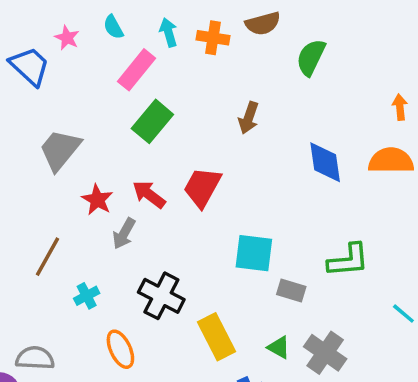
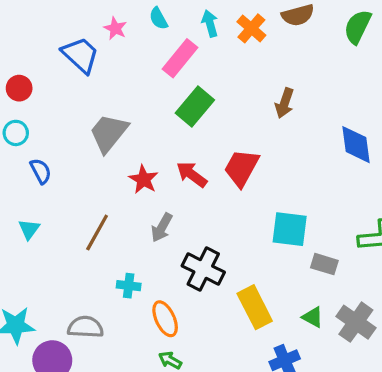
orange cross: (213, 38) -> (251, 28), turned 32
green semicircle: (311, 57) -> (358, 27), moved
gray arrow: (124, 234) -> (162, 228), moved
cyan cross: (87, 296) -> (129, 286), moved, turned 35

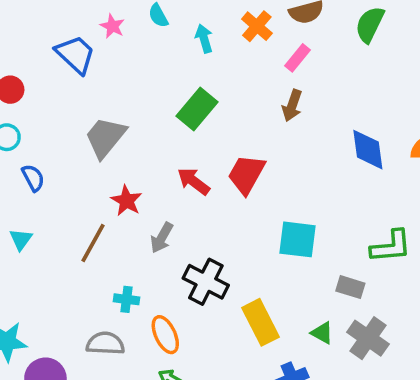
cyan arrow: (210, 23) -> (204, 39), moved
pink rectangle: (180, 58) -> (297, 58), moved, size x0.7
red star: (144, 179) -> (127, 201), moved
gray rectangle: (324, 264) -> (350, 287), moved
gray semicircle: (85, 327) -> (105, 343), moved

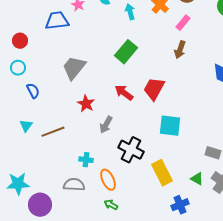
blue trapezoid: (75, 54) -> (57, 21), turned -50
cyan square: (297, 239) -> (170, 126), moved
brown line: (93, 243) -> (53, 132), moved, turned 40

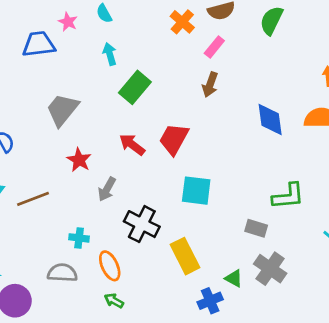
cyan arrow: (130, 12) -> (110, 54), moved
green triangle: (197, 179) -> (234, 278), moved

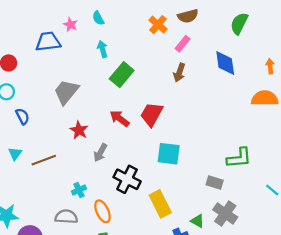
green semicircle: (271, 20) -> (239, 23), moved
blue diamond: (270, 119) -> (225, 63), moved
cyan cross: (79, 238) -> (79, 190), turned -32

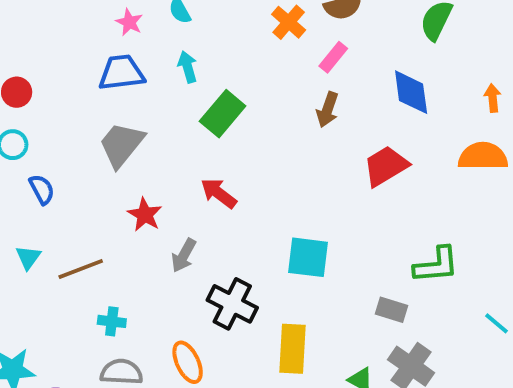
blue trapezoid: (48, 42) -> (121, 73), moved
red trapezoid: (152, 114) -> (386, 166), moved, turned 30
cyan cross: (79, 190) -> (112, 321), moved, turned 32
yellow rectangle: (160, 204) -> (292, 349), turned 30

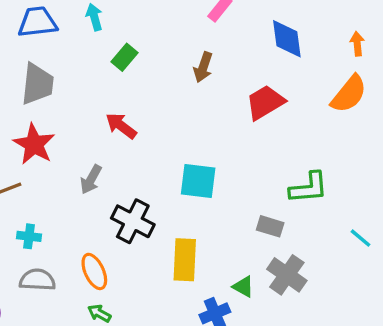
brown arrow: (327, 110) -> (203, 67), moved
green rectangle: (223, 114) -> (124, 57), size x0.7
gray trapezoid: (121, 145) -> (37, 84), turned 147
orange semicircle: (483, 156) -> (349, 94), turned 129
red star: (145, 215) -> (34, 144), moved, size x1.4

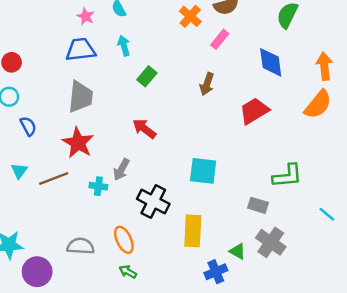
orange arrow: (357, 44) -> (324, 66), size x1.5
cyan cross: (29, 236) -> (98, 186), moved

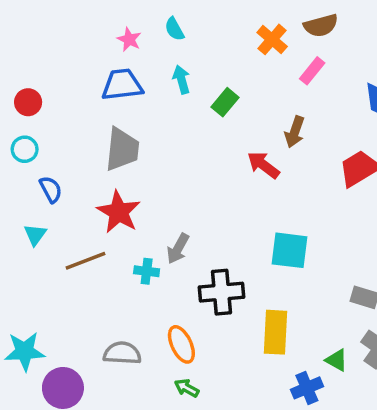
green rectangle: (147, 76) -> (225, 102), moved
red arrow: (144, 129) -> (263, 165), moved
cyan triangle: (19, 171) -> (35, 235), moved
black cross: (153, 201) -> (222, 292), turned -32

